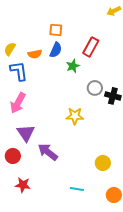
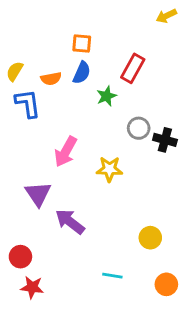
pink arrow: (18, 103) -> (66, 152), moved
red circle: (13, 156) -> (20, 257), moved
red star: (23, 185) -> (32, 287), moved

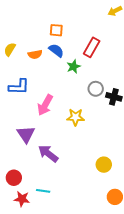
blue semicircle: (82, 73) -> (56, 50), turned -77
blue L-shape: (28, 103) -> (19, 87), moved, turned 100
cyan line: (112, 276) -> (43, 191), moved

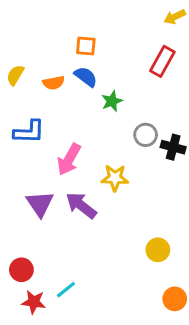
red rectangle: (92, 47) -> (162, 61), moved
purple arrow: (48, 153) -> (81, 205), moved
cyan line: (43, 191) -> (66, 290), turned -48

